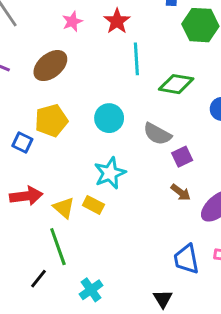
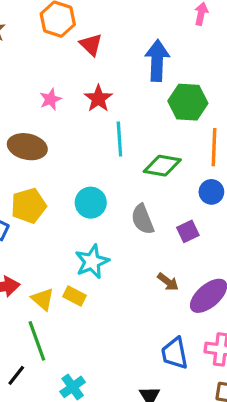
brown ellipse: (50, 66) -> (27, 147), turned 52
gray semicircle: (157, 134) -> (143, 219), turned 40
purple square: (182, 157) -> (188, 231), moved

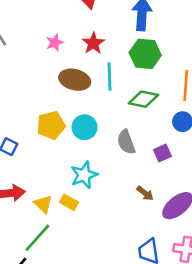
green hexagon: (188, 102) -> (145, 54), moved
brown ellipse: (27, 147) -> (75, 80), moved
yellow pentagon: (29, 206) -> (51, 125), moved
green line: (37, 341) -> (37, 238), turned 60

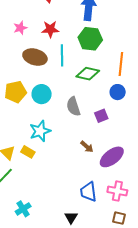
red star: (93, 43) -> (50, 29), turned 30

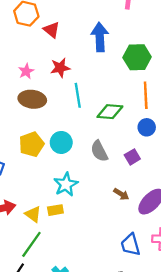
green hexagon: (90, 39) -> (137, 57), moved
brown ellipse: (35, 57) -> (32, 99), moved
yellow rectangle: (28, 152) -> (55, 210), turned -32

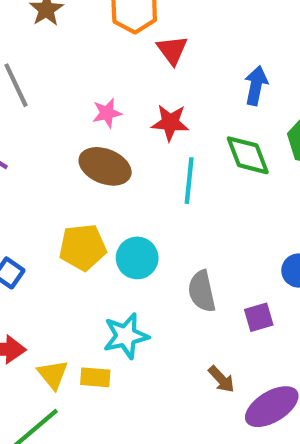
blue arrow: (100, 37) -> (256, 86), size x0.7
green diamond: (110, 112) -> (248, 155), moved, turned 50

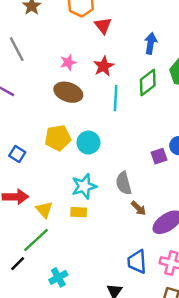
red star: (170, 123) -> (104, 66), turned -30
green diamond: (248, 155) -> (148, 83), turned 76
gray semicircle: (202, 291) -> (124, 183), moved
purple square: (259, 317) -> (159, 156), moved
yellow rectangle: (95, 377) -> (79, 212), moved

